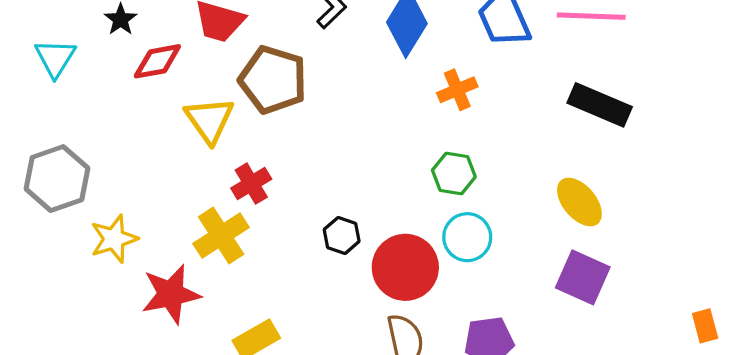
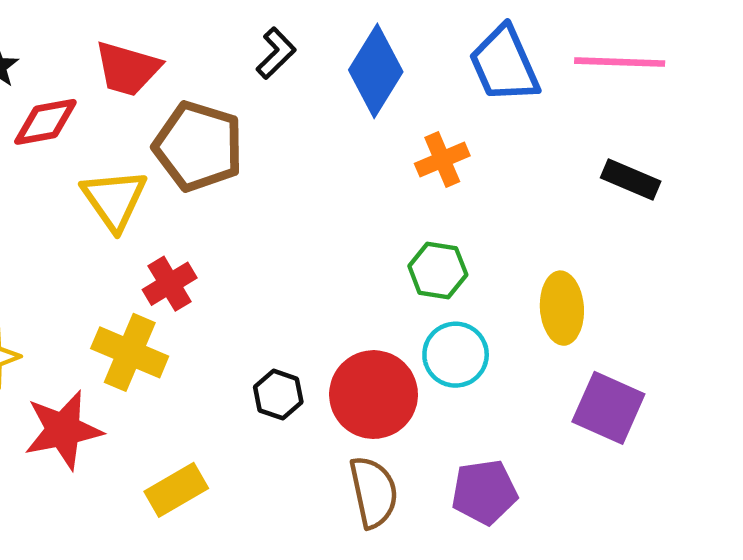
black rectangle: (600, 105) -> (631, 180), size x0.7
yellow ellipse: (579, 202) -> (562, 308), moved, turned 36
yellow cross: (221, 235) -> (130, 352), turned -34
black hexagon: (342, 235) -> (278, 395), moved

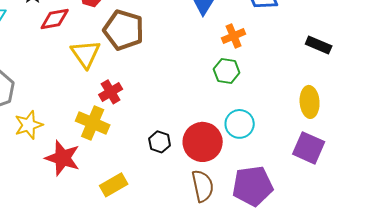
green hexagon: (438, 270) -> (227, 71), moved
yellow ellipse: (562, 308) -> (310, 102), moved
red star: (63, 430) -> (63, 158), turned 30
purple pentagon: (484, 492) -> (253, 186), size x1.4

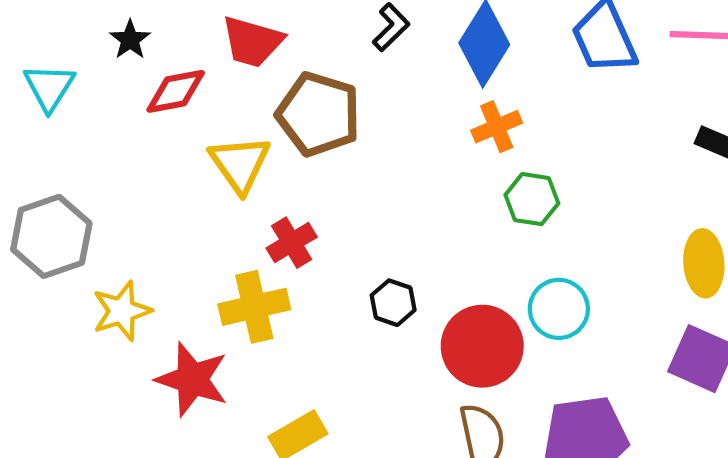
orange cross: (234, 36) -> (497, 127), moved
yellow cross: (93, 123) -> (254, 307), turned -36
black hexagon: (160, 142) -> (393, 303), moved

